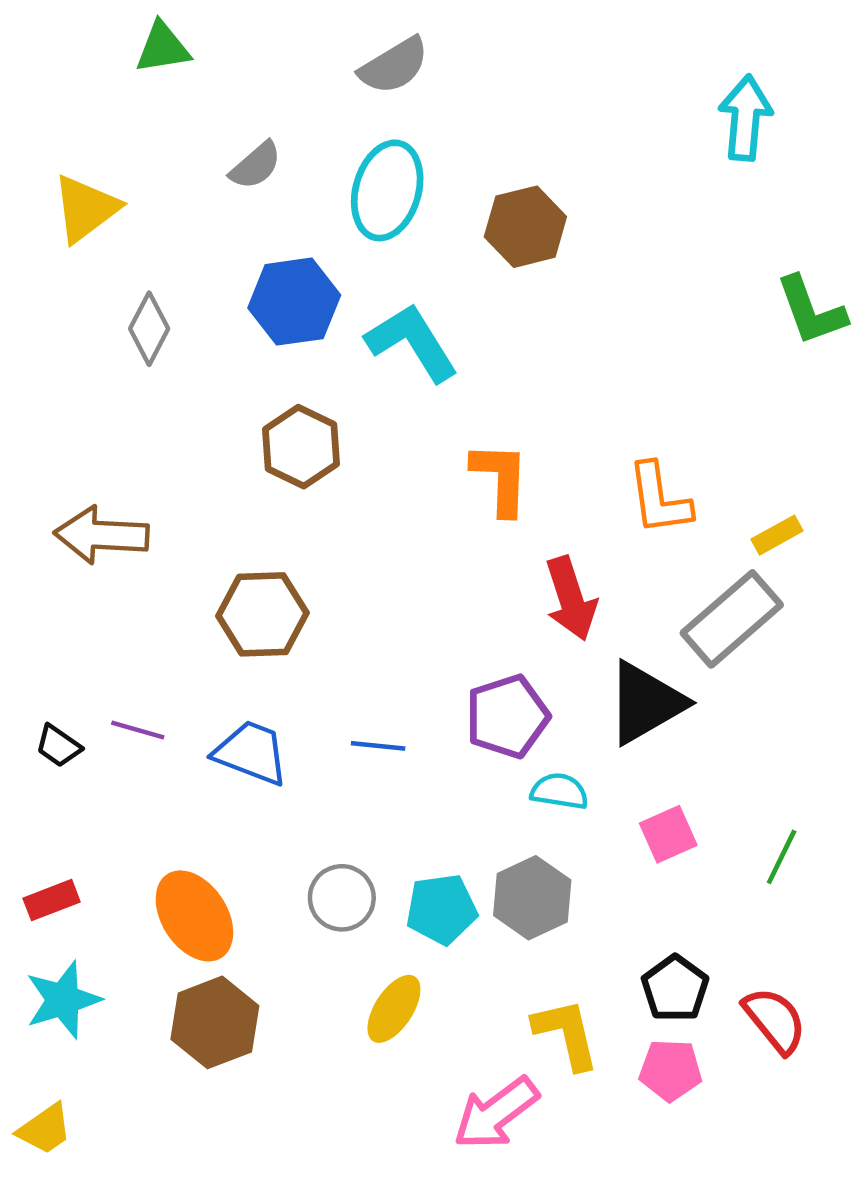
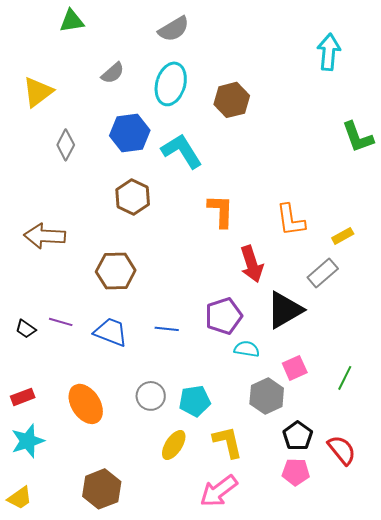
gray rectangle: (732, 619) -> (323, 273), size x0.7
gray hexagon: (532, 898) -> (267, 396), moved
brown hexagon: (215, 1022) -> (102, 489), moved
yellow L-shape: (566, 1034) -> (228, 442), moved

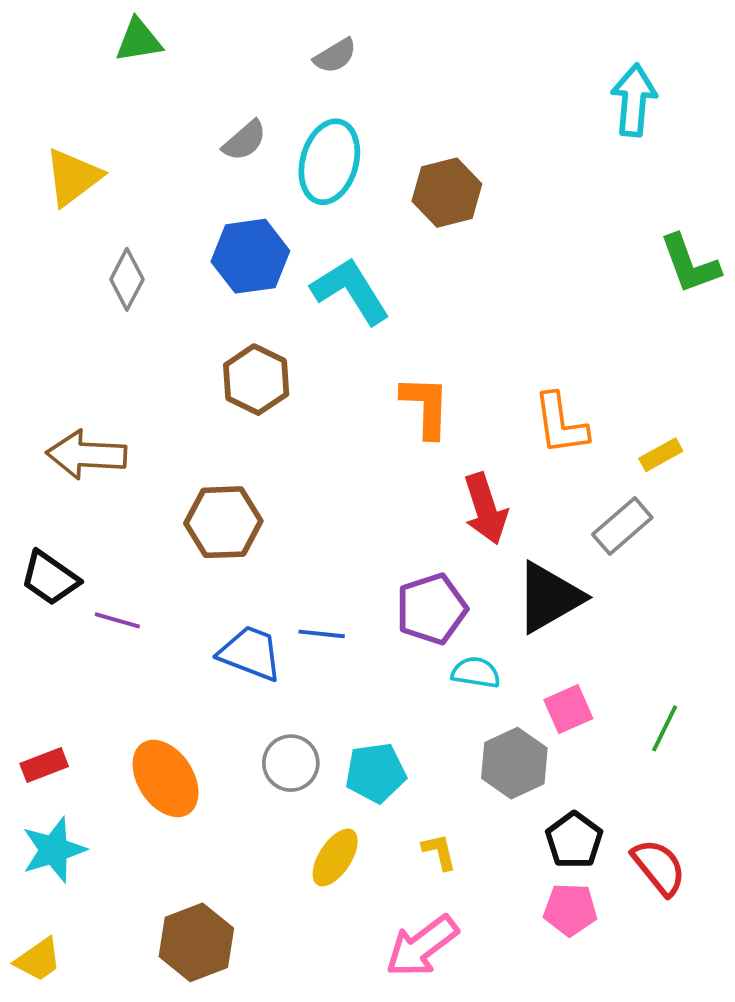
gray semicircle: (174, 29) -> (335, 56), size x0.7
gray semicircle: (113, 73) -> (245, 141), moved
black trapezoid: (26, 329) -> (50, 578), moved, size x1.5
blue trapezoid: (111, 332) -> (250, 653), moved
yellow L-shape: (228, 442) -> (439, 852), size x0.6

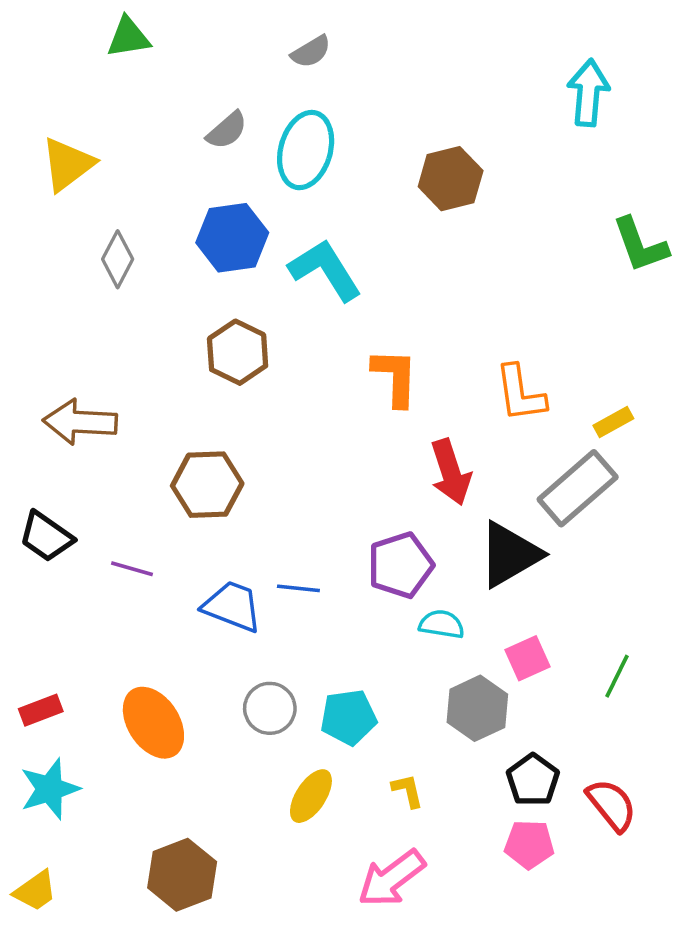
brown hexagon: (447, 193) -> (451, 179), moved
gray rectangle: (622, 526) -> (578, 488), size x1.4
purple line: (117, 620) -> (132, 569), moved

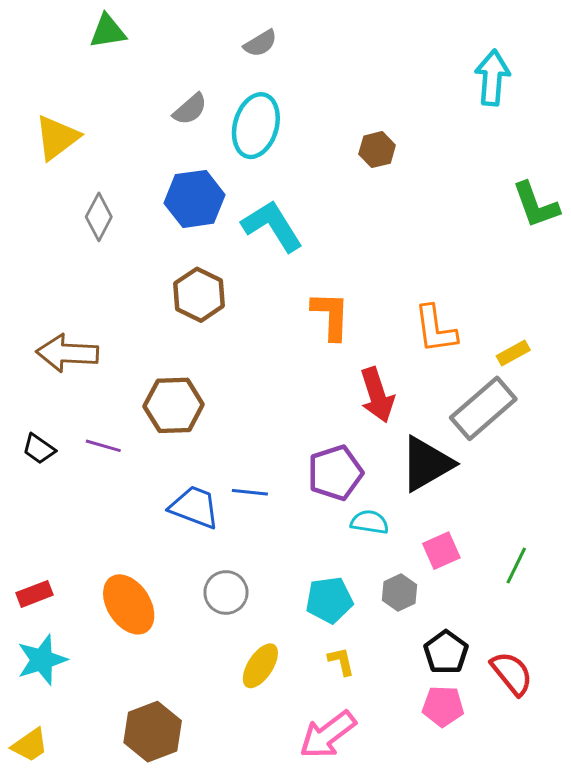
brown hexagon: (451, 179) -> (377, 150), size x0.7
black trapezoid: (46, 537) -> (39, 449), size x0.7
purple line: (132, 569) -> (103, 446), moved
gray hexagon: (477, 708) -> (400, 592), size x0.7
cyan pentagon: (349, 717) -> (329, 600), moved

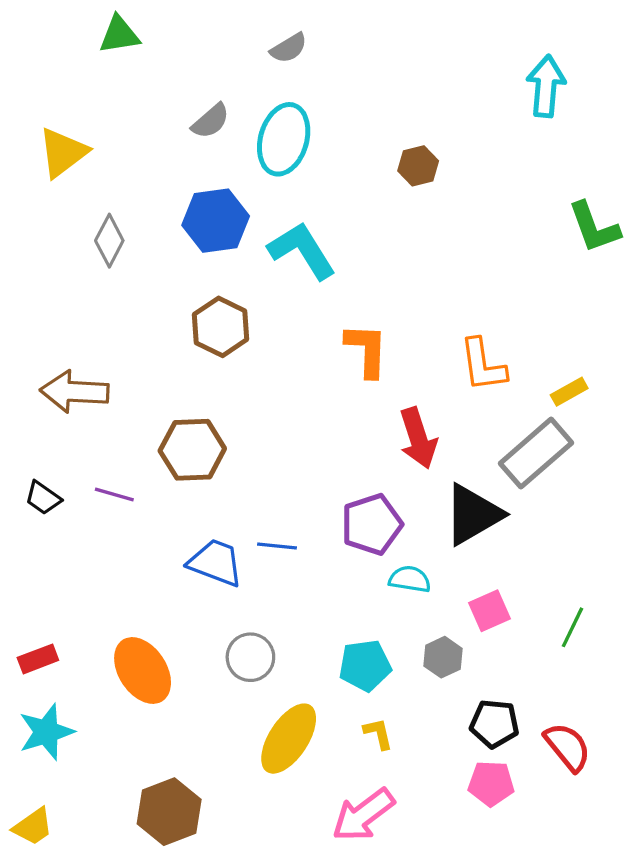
black pentagon: (446, 652) -> (494, 724), turned -30
yellow ellipse: (260, 666) -> (289, 739), size x1.4

